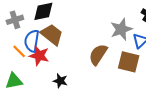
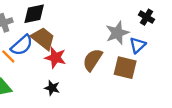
blue semicircle: (32, 41) -> (22, 45), turned -140
red star: (39, 56) -> (55, 58), moved

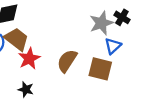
gray star: (117, 33) -> (101, 23), moved
red star: (55, 58) -> (29, 59), turned 30

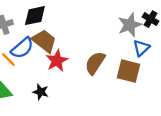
black star: (26, 89) -> (41, 92), moved

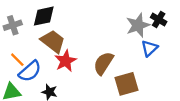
blue semicircle: (22, 48) -> (30, 71), moved
brown square: (129, 71) -> (126, 84), moved, turned -30

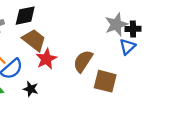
black cross: (159, 20) -> (133, 29), moved, turned -32
brown square: (126, 84) -> (105, 81), turned 30

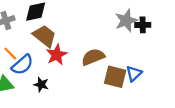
blue triangle: (127, 47) -> (134, 73), moved
brown semicircle: (83, 61) -> (93, 57), turned 35

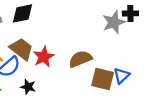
black cross: (143, 25) -> (130, 13), moved
brown trapezoid: (44, 36) -> (21, 49), moved

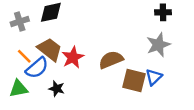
gray star: (114, 22) -> (158, 45), moved

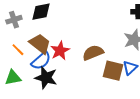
blue semicircle: (37, 68) -> (41, 61), moved
black star: (57, 89) -> (46, 78), size x1.6

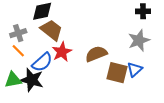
gray cross: (14, 20) -> (18, 33), moved
brown trapezoid: (40, 44) -> (51, 30), moved
black star: (46, 78) -> (32, 80), moved

